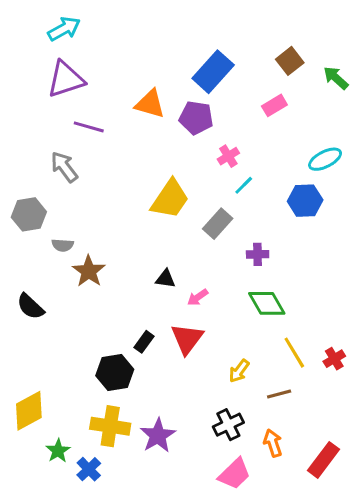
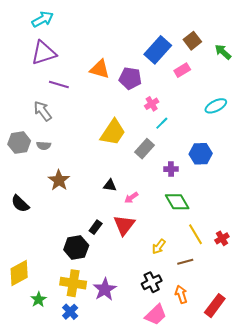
blue rectangle: (213, 72) -> (158, 50), moved
blue hexagon: (305, 201) -> (201, 154), moved
gray semicircle: (63, 245) -> (44, 146), moved
blue cross: (89, 469) -> (70, 312), moved

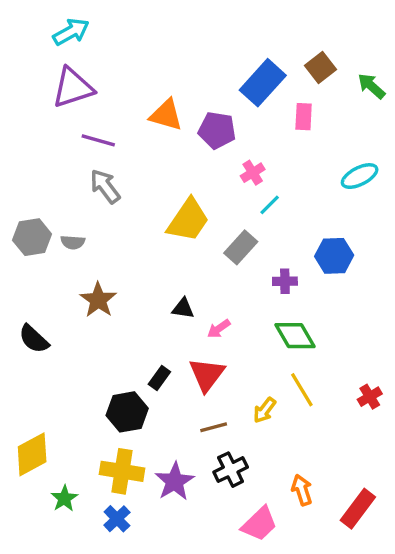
pink rectangle: (182, 70) -> (304, 117), turned -56
gray arrow: (43, 111) -> (105, 186), moved
yellow line: (195, 234) -> (302, 390), moved
brown line: (185, 262) -> (214, 427), moved
black cross: (152, 282) -> (231, 470), moved

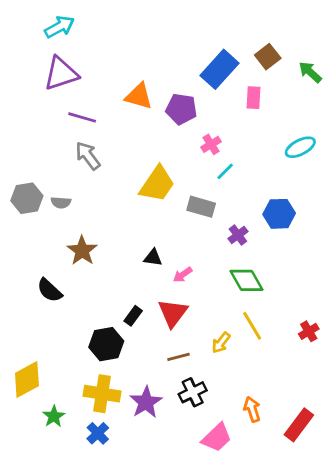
gray rectangle: (241, 247) -> (201, 207), turned 64
purple cross: (285, 281) -> (238, 235), turned -36
black semicircle: (34, 339) -> (50, 290), moved

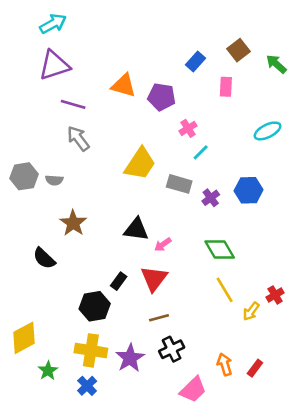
blue rectangle: (220, 69) -> (196, 62), size x0.6
purple cross: (238, 235) -> (211, 198), moved
black triangle: (153, 258) -> (136, 229), size x1.5
yellow arrow: (221, 343) -> (251, 311), moved
red rectangle: (299, 425) -> (255, 368), moved, size x0.6

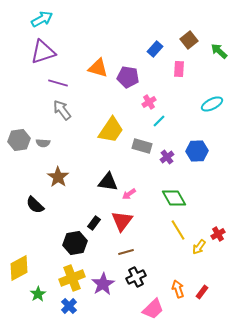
yellow cross: (91, 350) -> (72, 278), turned -30

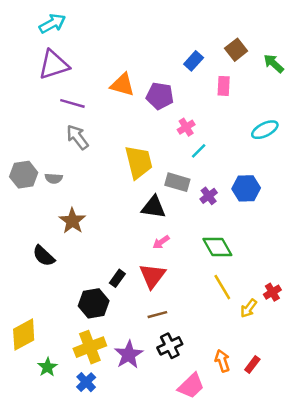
yellow trapezoid: (111, 130) -> (139, 162), turned -48
black triangle: (108, 182) -> (154, 207), moved

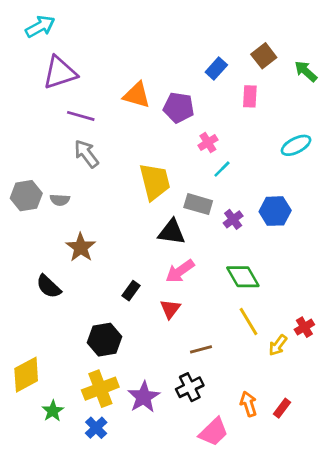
cyan arrow: (52, 23) -> (40, 26), moved
pink arrow: (161, 242) -> (180, 271), size x1.5
red triangle: (152, 276) -> (170, 309), size x0.7
black rectangle: (117, 278) -> (131, 291), moved
brown line: (157, 315) -> (201, 349), moved

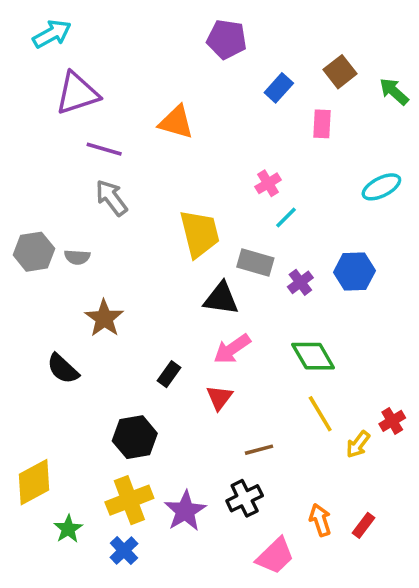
purple pentagon: (179, 108) -> (227, 39), moved

